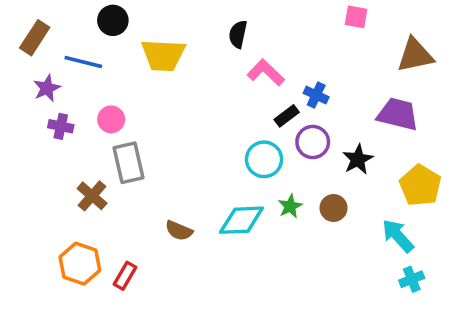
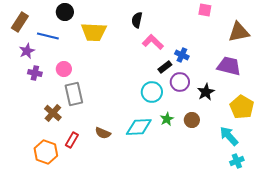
red rectangle: (125, 276) -> (72, 140), moved

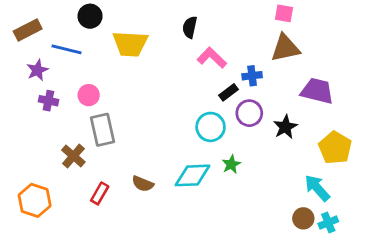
brown rectangle: (20, 22) -> (28, 30), turned 30
brown triangle: (239, 32) -> (285, 48), moved
blue cross: (182, 55) -> (252, 76), turned -32
brown circle: (192, 120) -> (303, 218), moved
orange hexagon: (46, 152) -> (35, 200), moved

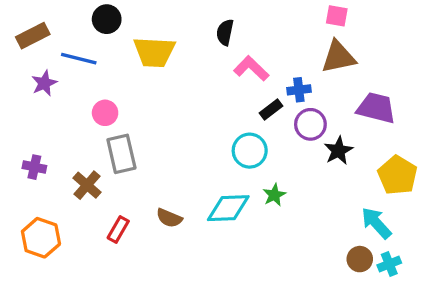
purple cross: (48, 101) -> (34, 167), moved
purple circle: (249, 113) -> (310, 124), moved

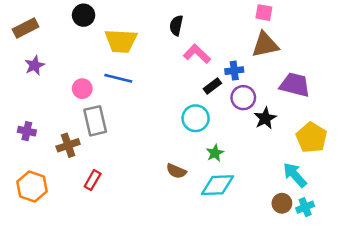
blue line: (79, 59) -> (118, 78), moved
brown cross: (87, 185) -> (68, 145), turned 30
cyan diamond: (228, 208) -> (217, 185), moved
brown semicircle: (169, 218) -> (176, 171), moved

